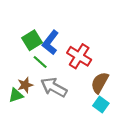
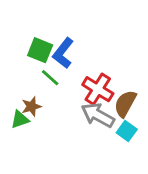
green square: (32, 40) -> (40, 50), turned -36
red cross: (79, 56) -> (98, 89), moved
gray arrow: (54, 87) -> (98, 115), moved

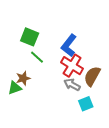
blue L-shape: (63, 53) -> (69, 45), moved
gray arrow: (98, 115) -> (72, 85), size x0.7
cyan square: (127, 131) -> (86, 104), moved, turned 32

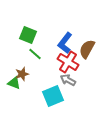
brown semicircle: (92, 76) -> (87, 49), moved
green triangle: (15, 88) -> (14, 83), turned 40
cyan square: (86, 104) -> (53, 96), moved, size x1.5

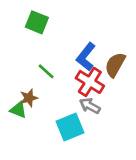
green square: (28, 35) -> (37, 22), moved

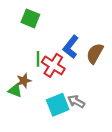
green line: (46, 71) -> (38, 59), turned 48
red cross: (90, 82) -> (53, 65), moved
gray arrow: (90, 106) -> (76, 101), moved

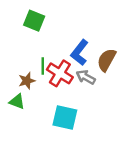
brown star: (24, 81) -> (27, 81), moved
gray arrow: (76, 101) -> (86, 77), moved
cyan square: (58, 105) -> (65, 118), turned 35

